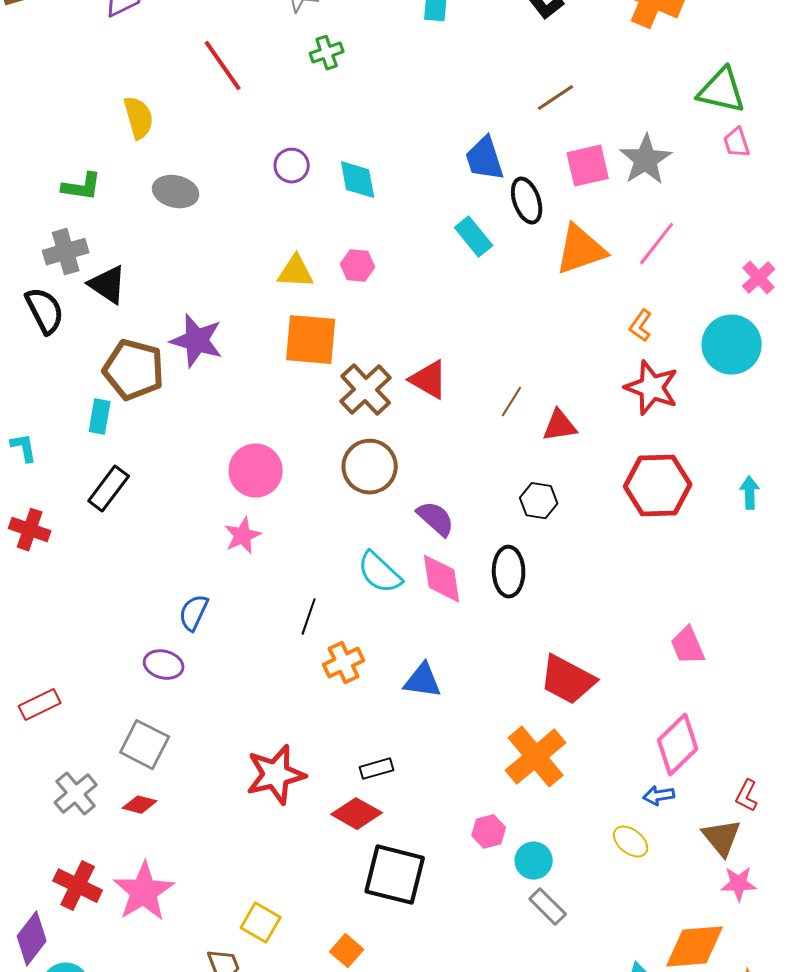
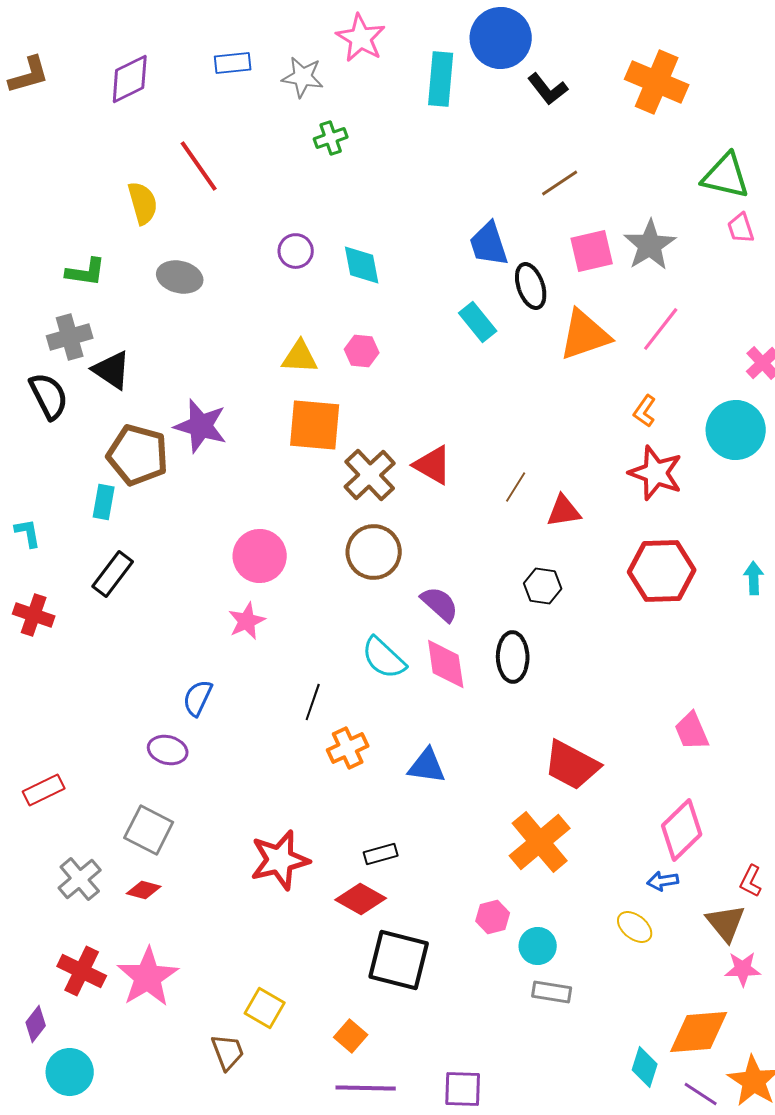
red line: (223, 66) -> (199, 166), moved
gray rectangle: (548, 907) -> (552, 992), turned -36
purple diamond: (32, 939) -> (36, 1024), size x0.7

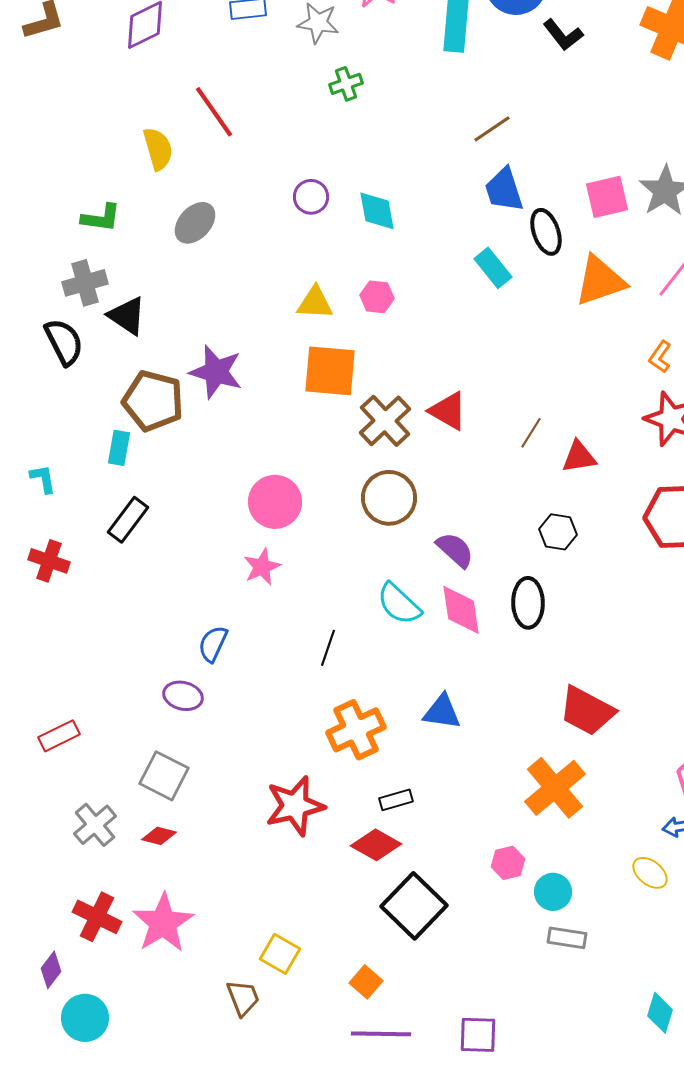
brown line: (560, 183) -> (492, 129), moved
gray ellipse: (180, 277) -> (195, 223), turned -60
orange cross: (348, 748) -> (356, 730), moved, size x1.4
black square: (399, 960) -> (414, 906), turned 30

